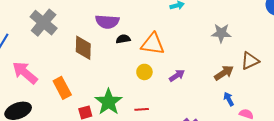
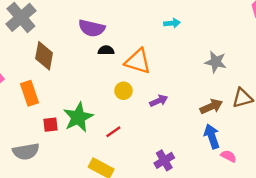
brown diamond: (83, 48) -> (44, 56), moved
blue arrow: (229, 99) -> (212, 136), size x1.5
red line: (142, 109) -> (113, 132), turned -40

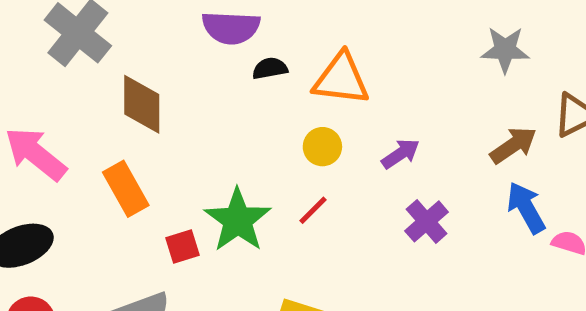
red line: (113, 132) -> (313, 210), moved
purple cross: (164, 160) -> (427, 221), moved

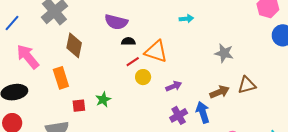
blue arrow: (526, 208) -> (203, 112), moved
red line: (313, 210) -> (133, 62), moved
green star: (238, 220) -> (103, 100), size x0.6

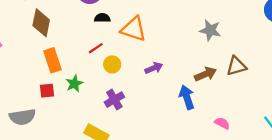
red line: (133, 62) -> (96, 48), moved
yellow circle: (143, 77) -> (112, 64), moved
orange rectangle: (61, 78) -> (52, 60), moved
purple cross: (179, 115) -> (114, 100), moved

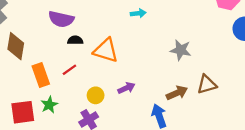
orange rectangle: (52, 60) -> (41, 75), moved
yellow circle: (112, 64) -> (96, 95), moved
red square: (47, 91) -> (23, 112), size x1.6

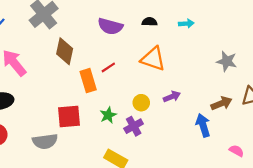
black semicircle: (75, 40) -> (150, 22), moved
red line: (69, 70) -> (108, 67), moved
green star: (49, 105) -> (108, 115), moved

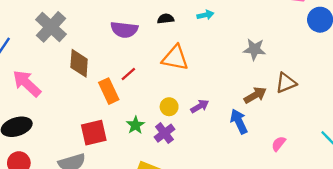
purple arrow: (172, 97) -> (200, 106), moved
pink semicircle: (236, 151) -> (279, 144), turned -72

